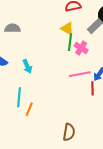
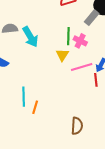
yellow triangle: (67, 28) -> (62, 55), moved, turned 40
cyan arrow: (27, 66) -> (30, 37), moved, size x1.5

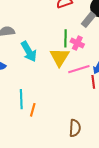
cyan arrow: (30, 37) -> (29, 51), moved
yellow triangle: (62, 55) -> (60, 57), size x1.5

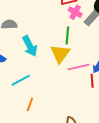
pink cross: (77, 43) -> (75, 12), moved
cyan line: (21, 99) -> (21, 80), moved, turned 60

